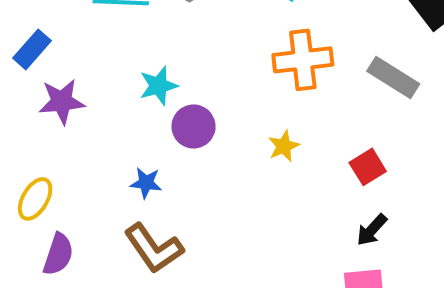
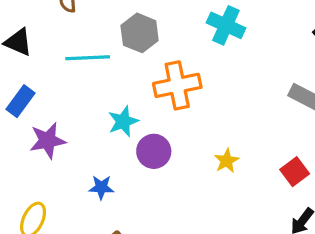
orange cross: (303, 60) -> (177, 85), moved
blue star: (146, 183) -> (101, 187), moved

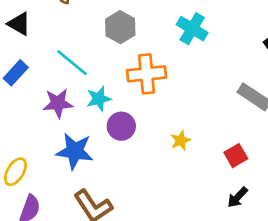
cyan line: (88, 58) -> (72, 63), moved, turned 36
purple star: (48, 141) -> (58, 103), moved
blue star: (101, 187) -> (75, 151), size x1.8

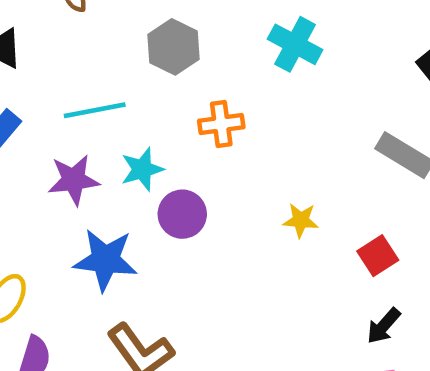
cyan line: (72, 63) -> (95, 110), turned -48
orange cross: (147, 74) -> (221, 124), size x0.7
yellow star: (181, 141) -> (301, 220), moved, turned 30

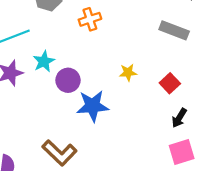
orange cross: (221, 124) -> (90, 19), moved
blue star: (105, 260) -> (93, 106), moved

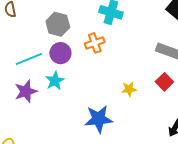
purple circle: (68, 80) -> (60, 53), moved
red square: (170, 83) -> (164, 82), moved

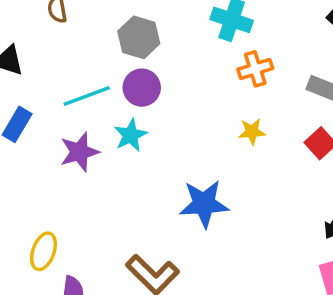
orange cross: (95, 43) -> (255, 69), moved
yellow star: (129, 89) -> (252, 132), moved

